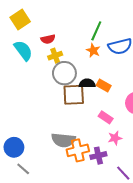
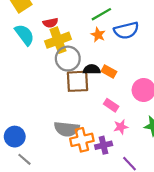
green line: (96, 31) -> (101, 14), turned 36
yellow cross: (55, 56) -> (58, 40), size x1.6

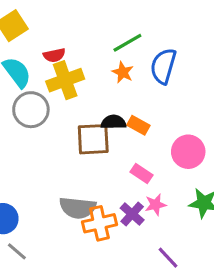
blue semicircle: (126, 30) -> (163, 66), turned 120
gray circle: (68, 59) -> (31, 110), moved
purple cross: (104, 145) -> (132, 214), moved, turned -35

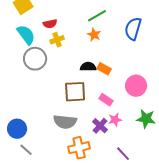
blue semicircle: (163, 66) -> (133, 29), moved
yellow cross: (65, 80) -> (57, 40), size x0.6
brown square: (93, 139) -> (75, 92), moved
orange cross: (99, 223) -> (79, 148), moved

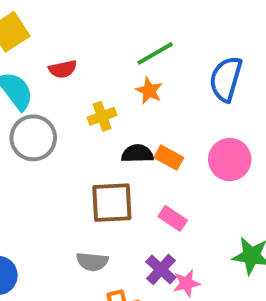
yellow cross: (57, 40) -> (102, 116), moved
pink circle: (136, 86) -> (230, 159), moved
pink star: (115, 120) -> (186, 283), moved
gray semicircle: (65, 122) -> (92, 262), size x0.7

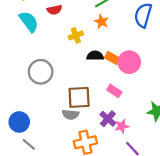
gray circle: (33, 138) -> (41, 72), moved
pink circle: (230, 159) -> (129, 62), moved
brown square: (112, 203) -> (79, 97), moved

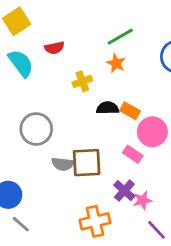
pink circle: (129, 62) -> (152, 132), moved
gray semicircle: (70, 114) -> (63, 164), moved

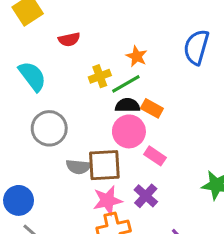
green line: (120, 37) -> (126, 84), moved
cyan semicircle: (21, 63) -> (32, 76), moved
pink circle: (152, 132) -> (129, 131), moved
pink star: (143, 200) -> (107, 200), moved, size x1.4

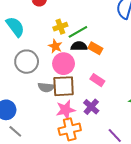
orange star: (137, 56) -> (55, 46), moved
pink circle: (129, 131) -> (64, 64), moved

